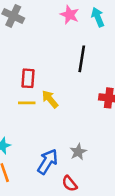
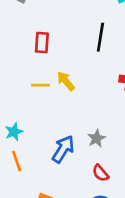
red rectangle: (28, 78) -> (42, 43), moved
red semicircle: (70, 184) -> (100, 173), moved

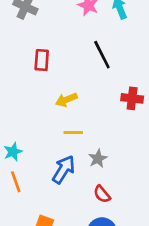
black line: (100, 37) -> (102, 55), turned -36
yellow arrow: (66, 81) -> (66, 100), turned -72
yellow line: (41, 85) -> (73, 133), moved

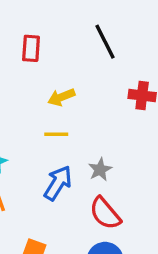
yellow line: (73, 133) -> (56, 134), moved
red semicircle: (102, 194) -> (105, 213), size x1.5

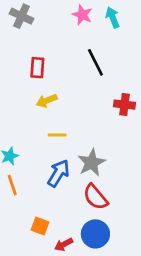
yellow arrow: (61, 97) -> (47, 101), moved
gray star: (100, 170) -> (91, 163), size x1.5

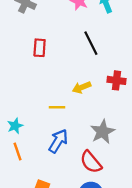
yellow arrow: (47, 101) -> (82, 87), moved
gray star: (91, 163) -> (103, 132), moved

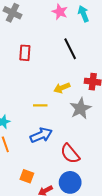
gray star: (103, 132) -> (80, 108), moved
blue arrow: (58, 141) -> (41, 135), turned 35

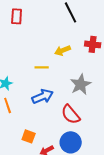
red rectangle: (25, 53) -> (17, 16), moved
gray star: (80, 108) -> (81, 84), moved

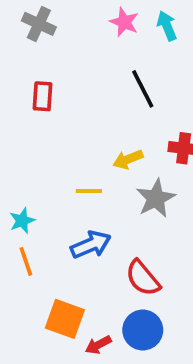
gray star: (81, 84) -> (156, 198), moved
orange square: (29, 136) -> (65, 319), size x1.5

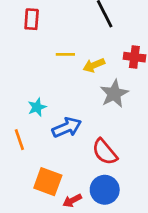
yellow line: (89, 191) -> (65, 54), moved
cyan star: (22, 221) -> (37, 107), moved

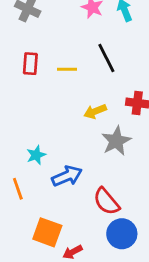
yellow line: (65, 54) -> (67, 69), moved
blue circle: (105, 190) -> (122, 234), moved

